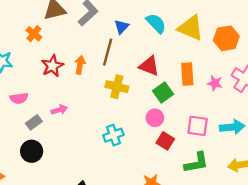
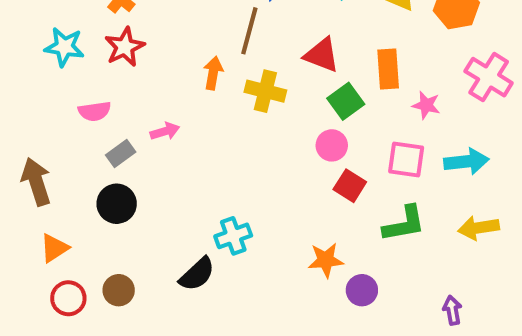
orange arrow: (80, 65) -> (213, 73), moved
red star: (52, 66) -> (125, 47), moved
pink star: (215, 83) -> (426, 105), moved
cyan cross: (113, 135) -> (233, 236), moved

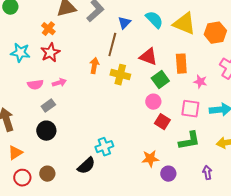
pink arrow: (165, 131) -> (59, 83), moved
purple arrow: (452, 310) -> (207, 173), moved

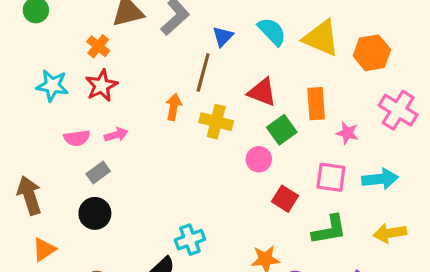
pink circle: (153, 102) -> (259, 159), moved

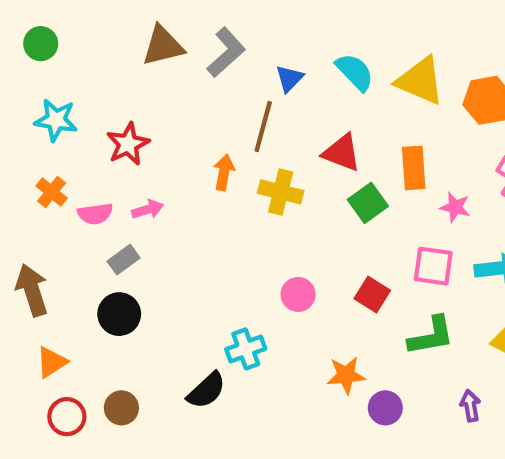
orange cross: (98, 46) -> (52, 192), moved
cyan star: (52, 86) -> (56, 120), moved
pink circle: (259, 159) -> (298, 294), moved

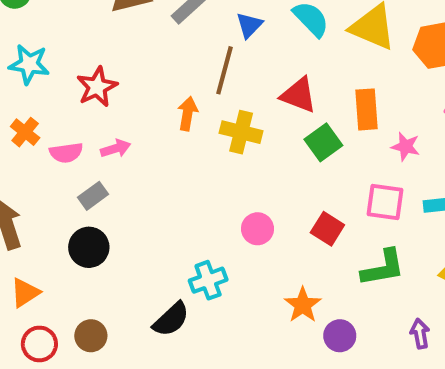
orange star: (346, 375) -> (303, 305), turned -30

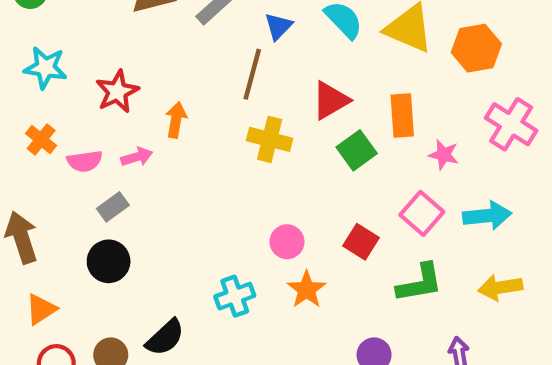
red triangle: (299, 95) -> (331, 100), turned -51
orange arrow: (188, 114) -> (176, 120), moved
pink square: (385, 202) -> (422, 213), turned 33
orange star: (303, 305) -> (307, 290), moved
black semicircle: (171, 319) -> (165, 337), moved

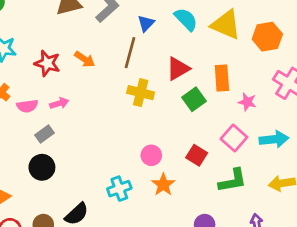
red star: (117, 92) -> (47, 63), turned -30
orange arrow: (176, 120) -> (85, 59), moved, turned 114

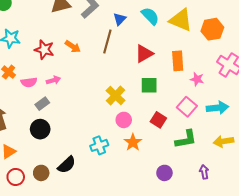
yellow cross: (141, 93) -> (116, 95), moved, turned 30
green square: (194, 99) -> (149, 85), moved, turned 36

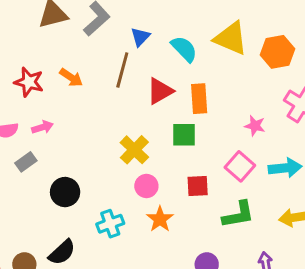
cyan semicircle: (150, 16) -> (184, 49), moved
red triangle: (144, 54) -> (160, 91), moved
orange rectangle: (178, 61) -> (199, 99), moved
red square: (158, 120) -> (198, 186), turned -35
black circle: (40, 129) -> (65, 192), moved

